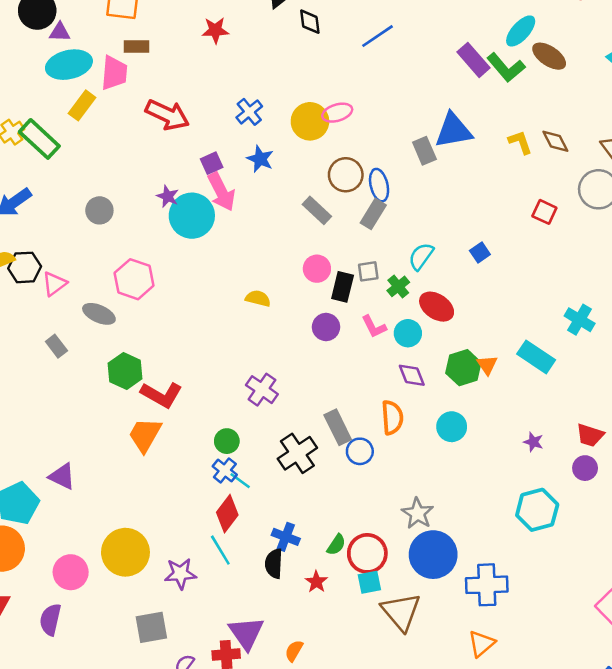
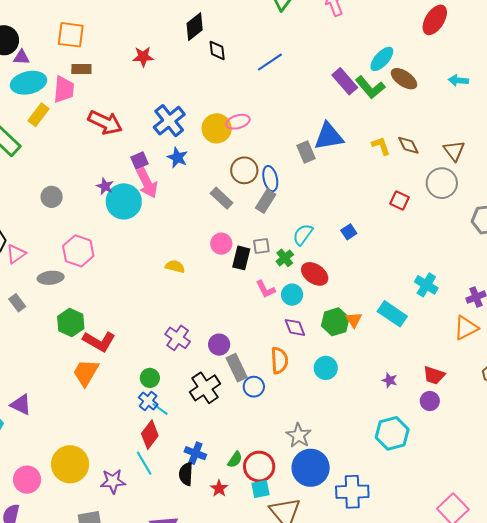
blue cross: (249, 112) -> (169, 121), size x1.5
gray ellipse: (99, 314) -> (51, 278), turned -30
purple circle: (326, 327) -> (219, 345), moved

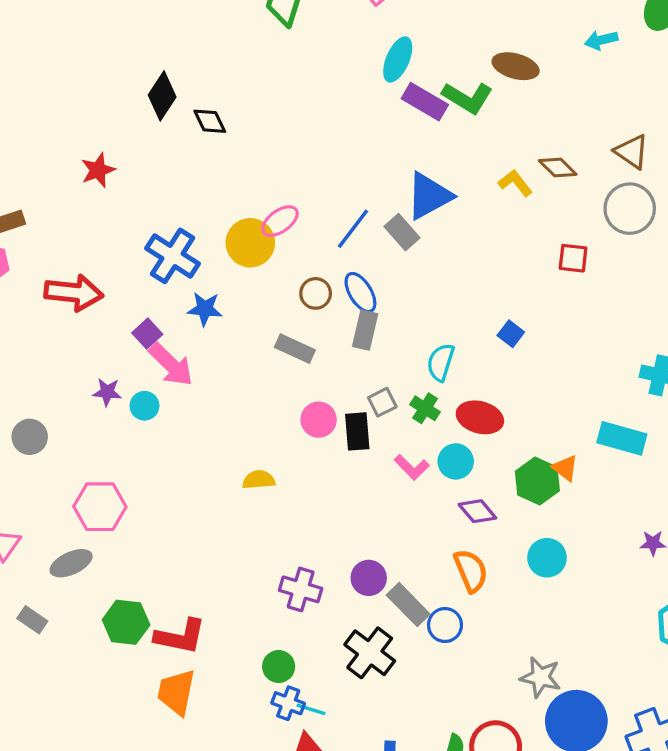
cyan ellipse: (382, 59) -> (398, 59), moved
blue line: (270, 62) -> (353, 229), moved
brown circle: (244, 170) -> (316, 293), size x0.7
cyan circle: (124, 201) -> (144, 406), size x0.5

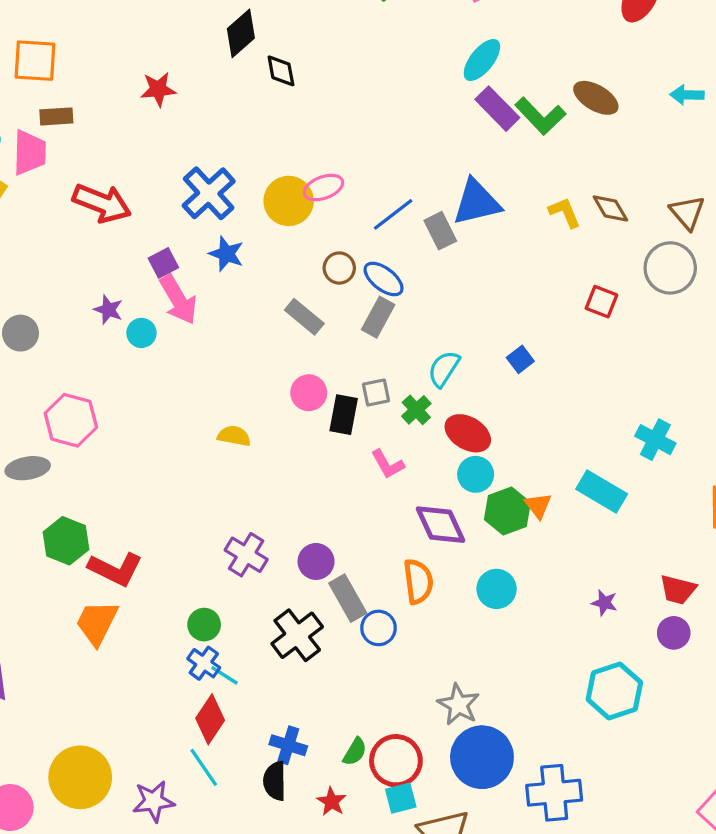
blue ellipse: (360, 293) -> (384, 279), turned -36
cyan circle: (456, 461) -> (476, 474), moved
purple diamond: (477, 511) -> (441, 525), size x1.4

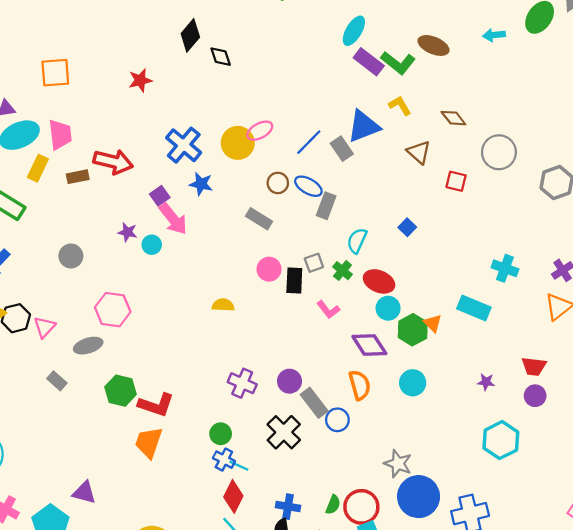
brown rectangle: (56, 116) -> (78, 177), moved
yellow L-shape: (565, 212) -> (400, 106), moved
brown triangle: (687, 212) -> (419, 152), moved
gray rectangle: (378, 317) -> (326, 206), moved

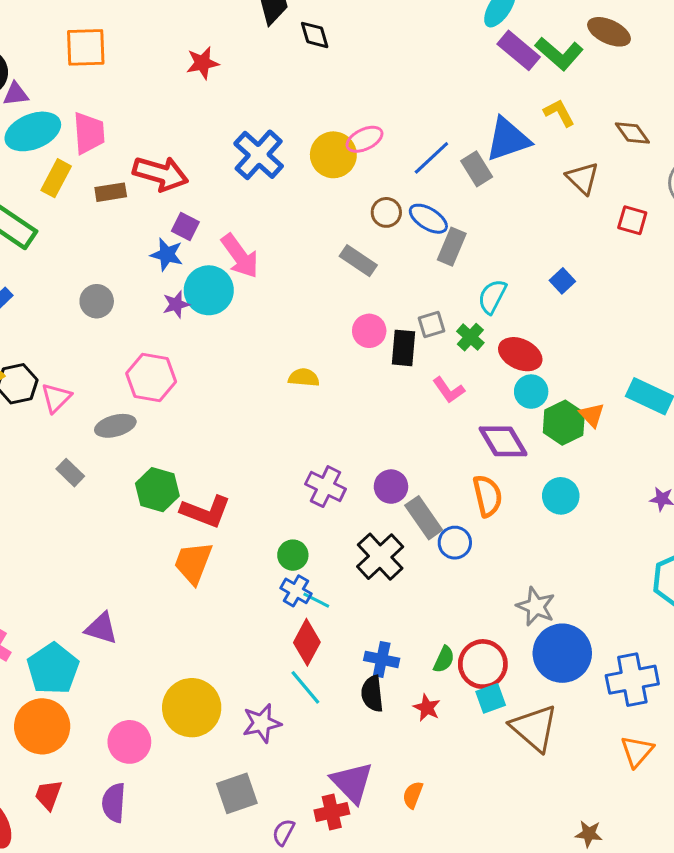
blue star: (201, 184) -> (167, 254), moved
purple square: (160, 196) -> (185, 226), moved, turned -30
purple star: (127, 232) -> (176, 304), moved, turned -30
cyan circle: (152, 245) -> (209, 290), size x1.8

